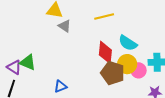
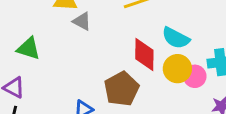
green triangle: (28, 62) -> (29, 48), moved
brown pentagon: (113, 73) -> (122, 89), moved, turned 30

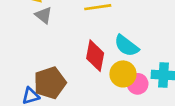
brown pentagon: (122, 89) -> (50, 83), moved

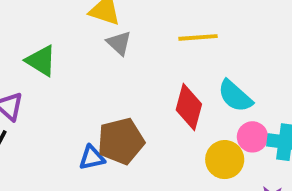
yellow circle: (123, 74) -> (225, 160), moved
pink circle: (138, 84) -> (252, 137), moved

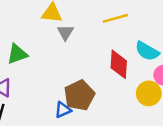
gray triangle: (119, 43) -> (65, 32), turned 30
green triangle: (41, 61) -> (17, 54), turned -40

